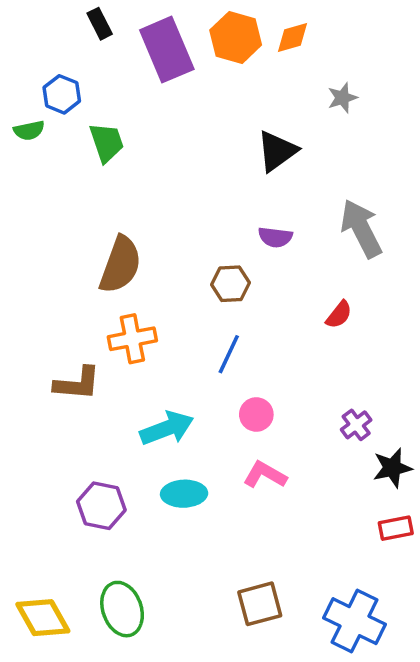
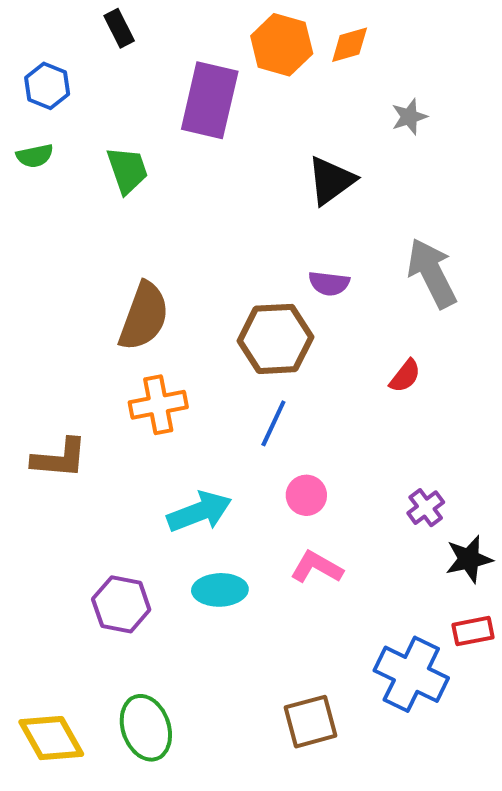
purple rectangle: (167, 50) -> (210, 100), moved, turned 36
blue hexagon: (62, 94) -> (47, 86), moved
brown hexagon: (231, 284) -> (276, 339), size x1.6
brown L-shape: (77, 384) -> (59, 458), moved
blue cross: (354, 621) -> (411, 674), moved

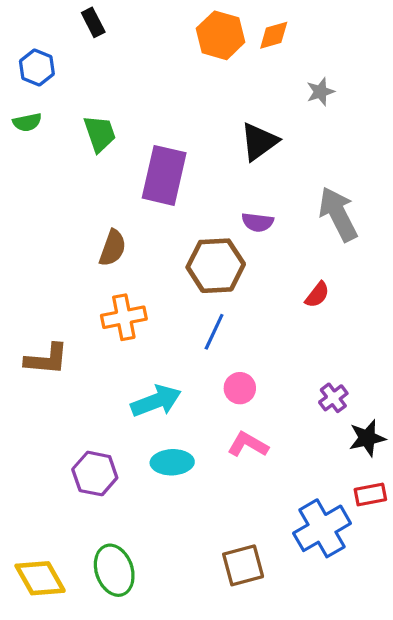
purple rectangle: (210, 100) -> (164, 175), moved
brown semicircle: (144, 316) -> (113, 248), size x0.7
blue cross: (411, 674) -> (322, 528), turned 34

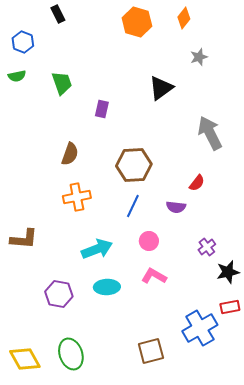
orange diamond: (274, 35) -> (184, 18), moved, turned -35
purple rectangle: (164, 175) -> (102, 109), size x0.5
purple semicircle: (258, 222) -> (176, 207), moved
brown L-shape: (47, 359) -> (24, 239), moved

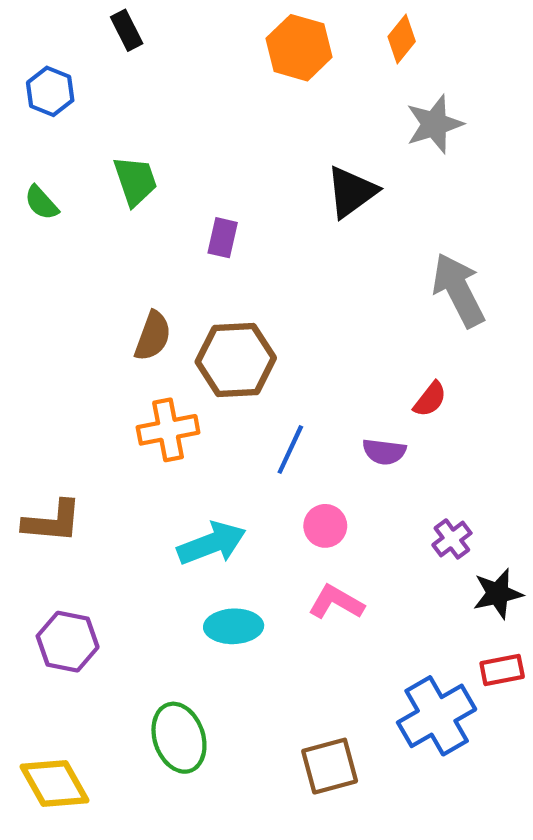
gray star: (199, 57) -> (434, 124), size x1.5
green semicircle: (17, 76) -> (41, 203), moved, turned 60
brown hexagon: (134, 165) -> (236, 360), moved
purple hexagon: (59, 294) -> (68, 642), moved
green ellipse: (71, 354) -> (179, 738), moved

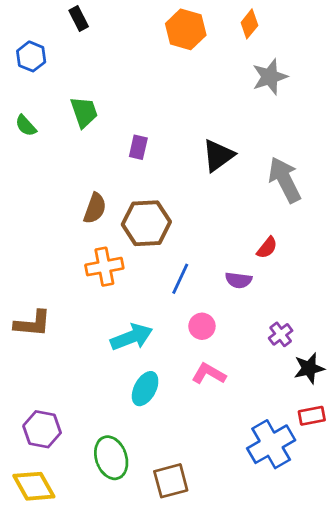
black triangle: (351, 192) -> (218, 155), moved
cyan ellipse: (234, 626) -> (145, 389), turned -60
purple hexagon: (68, 642) -> (42, 429), moved
brown square: (330, 766) -> (171, 481), moved

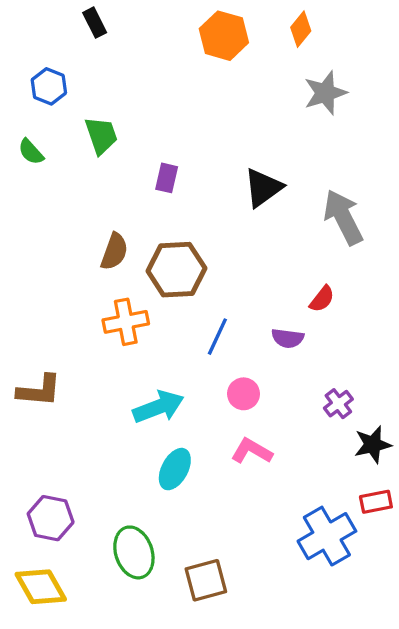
blue hexagon: (31, 56) -> (49, 86), moved

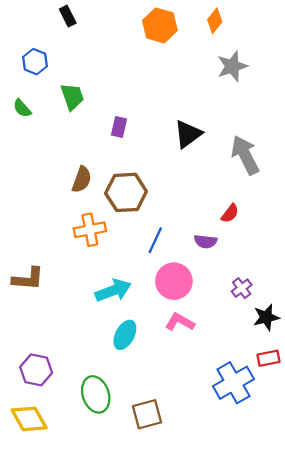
pink circle: (244, 394) -> (174, 281), size x1.6

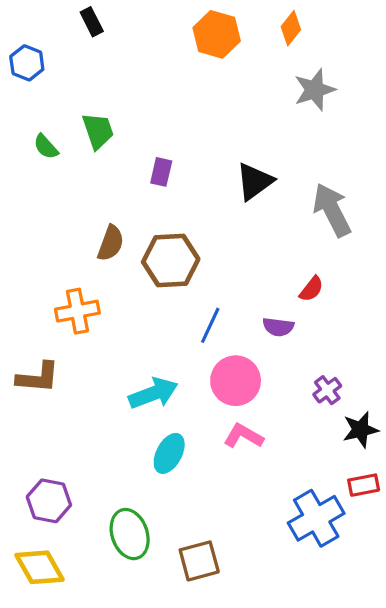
blue hexagon: (35, 62) -> (27, 63), moved
green semicircle: (22, 108) -> (46, 147), moved
orange cross: (90, 230) -> (77, 311), moved

